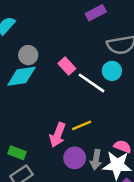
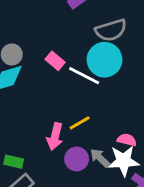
cyan circle: (112, 71) -> (104, 60), size x1.6
gray arrow: (96, 160) -> (100, 158), turned 132

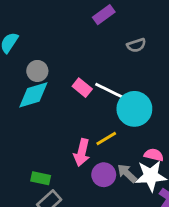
gray semicircle: (111, 30) -> (136, 45), size x0.6
cyan circle: (104, 60) -> (134, 109), moved
pink rectangle: (55, 61) -> (82, 88), moved

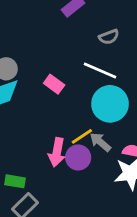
white line: (110, 91) -> (100, 70), moved
gray arrow: (127, 173) -> (100, 142), moved
purple circle: (104, 175) -> (78, 157), moved

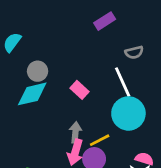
white line: (100, 70) -> (123, 82), turned 36
gray arrow: (100, 142) -> (75, 132), moved, turned 48

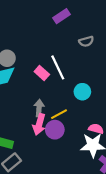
white line: (123, 82) -> (58, 67), moved
cyan circle: (128, 113) -> (82, 92), size x0.6

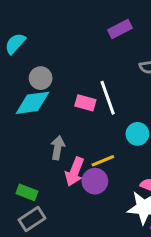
pink rectangle: (42, 73) -> (85, 103), turned -32
gray arrow: (39, 108) -> (58, 148), moved

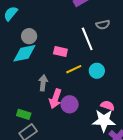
white line: (108, 98) -> (87, 39), moved
yellow line: (103, 161) -> (74, 69), moved

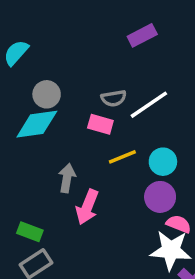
gray semicircle: (103, 25) -> (114, 98), moved
white line: (87, 39) -> (149, 105), turned 75
purple circle: (70, 104) -> (160, 197), moved

